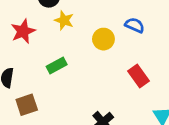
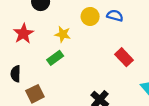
yellow star: (64, 20) -> (63, 34), moved
yellow circle: (103, 39) -> (90, 16), moved

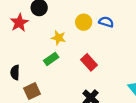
red star: (23, 34) -> (19, 23), moved
red rectangle: (124, 57) -> (89, 62), moved

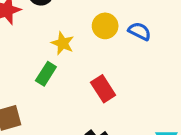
green rectangle: (51, 59) -> (46, 74), turned -32

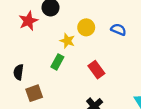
yellow circle: (105, 26) -> (86, 27), moved

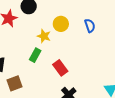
blue semicircle: (118, 29) -> (90, 26), turned 48
red rectangle: (96, 70) -> (60, 68), moved

